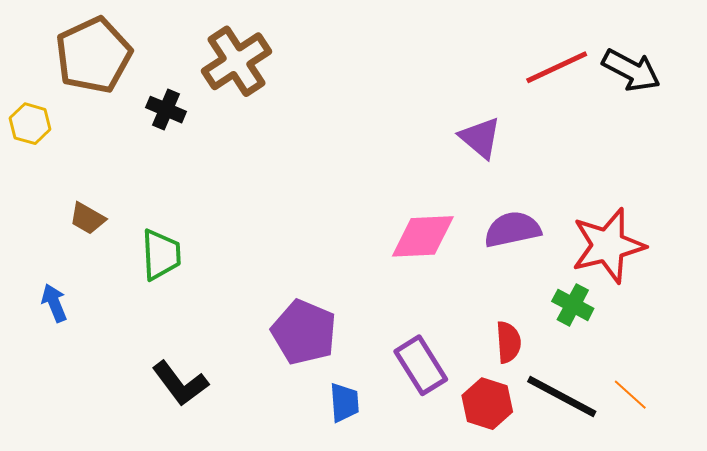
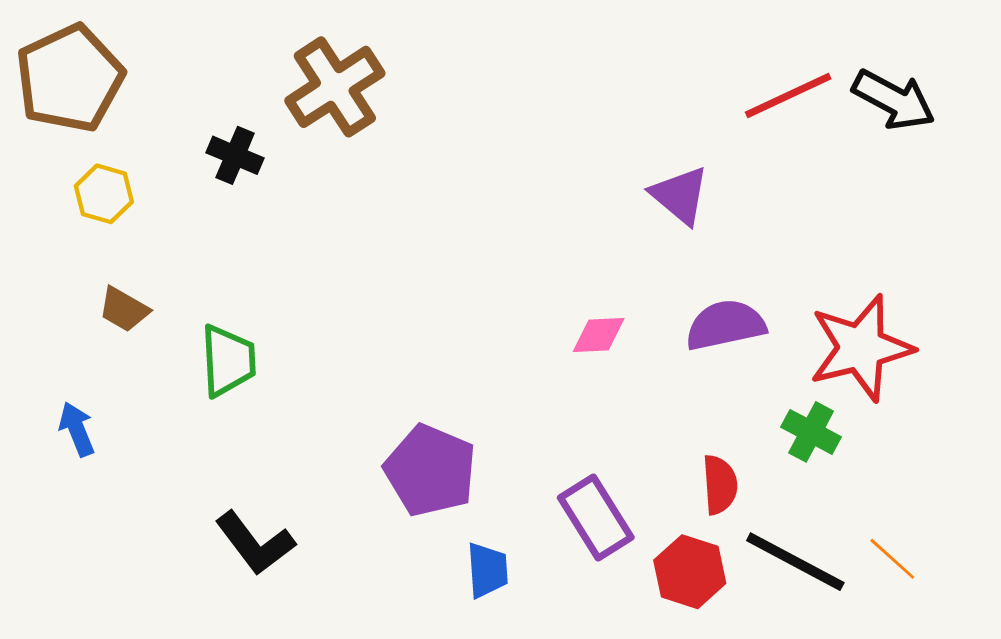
brown pentagon: (93, 55) -> (70, 78), moved
yellow hexagon: (30, 124) -> (104, 194), moved
pink diamond: (423, 236) -> (599, 335), size x0.6

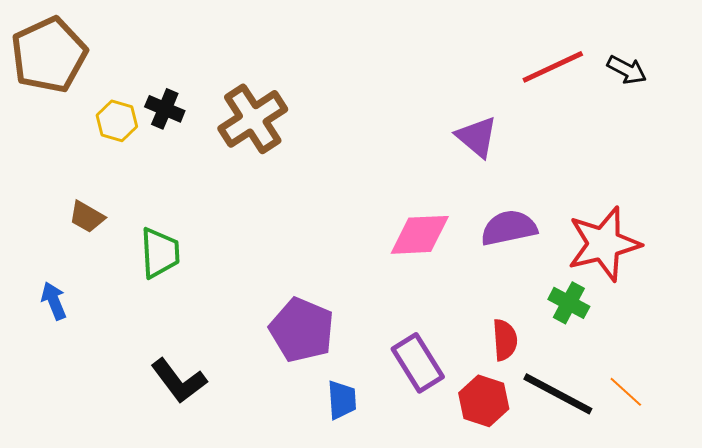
brown cross: (335, 87) -> (253, 119), moved
black arrow: (894, 100) -> (627, 70), size x0.7
yellow hexagon: (104, 194) -> (117, 121), moved
pink diamond: (599, 335) -> (420, 235), size x1.6

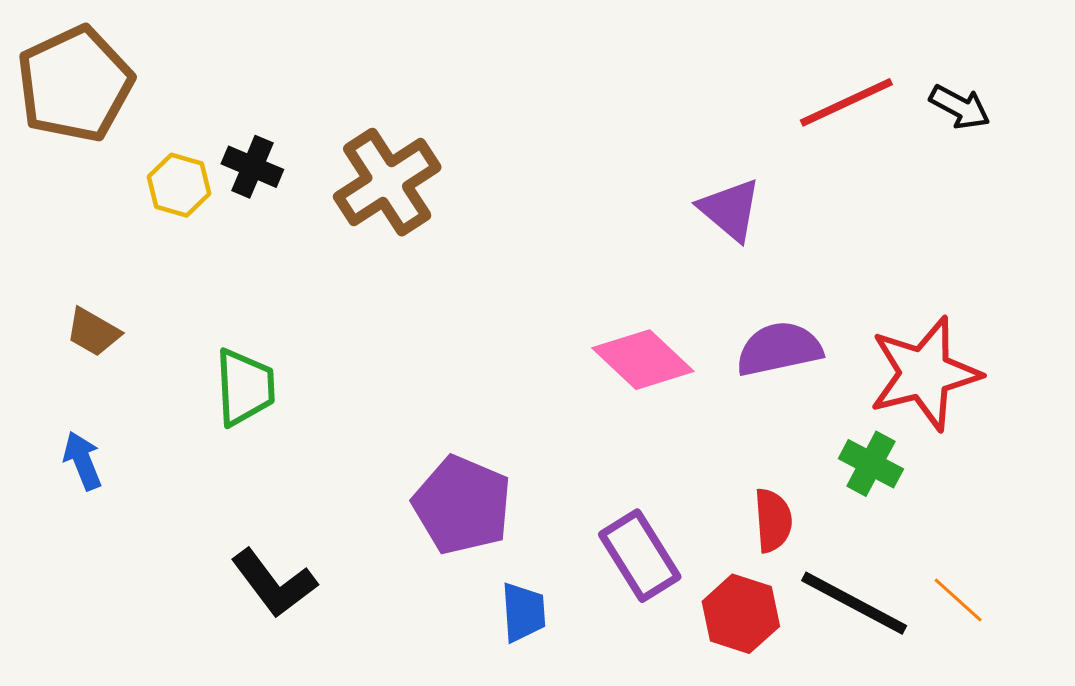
brown trapezoid: (87, 217) -> (93, 332), moved
pink diamond: (420, 235) -> (643, 360), turned 46

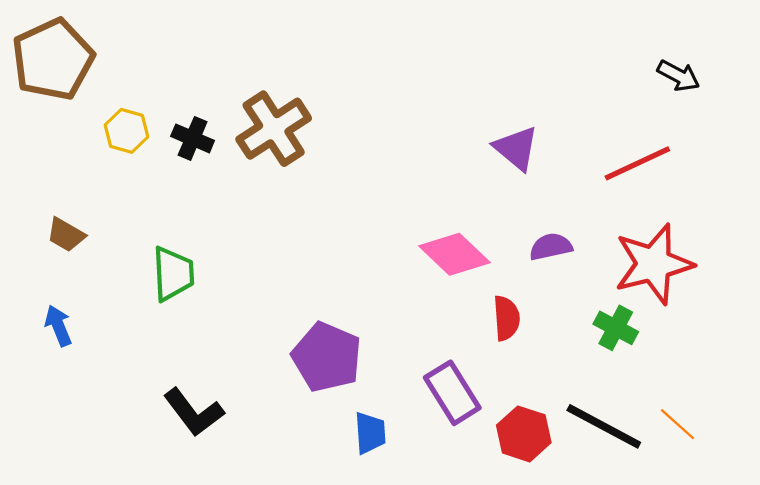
red line: (846, 102) -> (637, 163), moved
black cross: (252, 167) -> (193, 138), moved
purple semicircle: (779, 349) -> (551, 247), size x0.7
red semicircle: (773, 520) -> (506, 318), moved

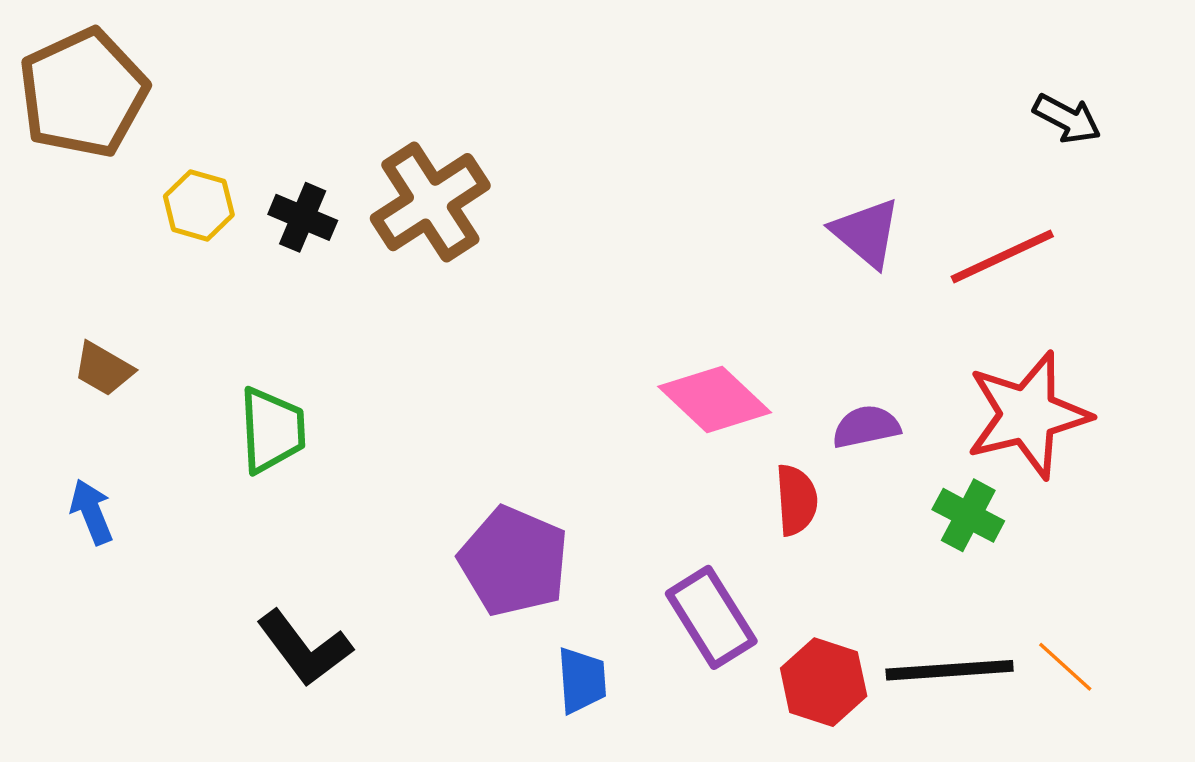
purple triangle: (516, 148) -> (866, 233), moved
purple semicircle: (551, 247) -> (866, 427), moved
black line: (604, 426) -> (950, 670), turned -32

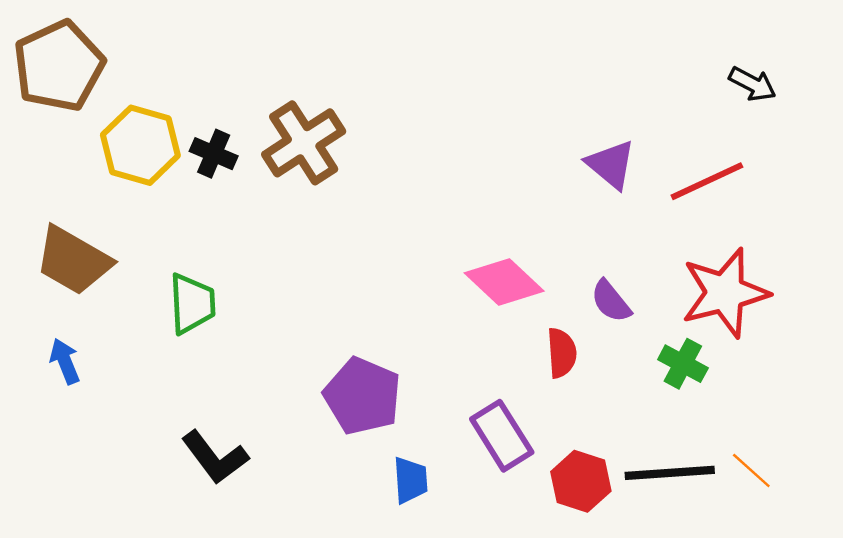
yellow hexagon: (199, 205) -> (140, 145), size x1.6
brown trapezoid: (103, 369) -> (73, 260), size x1.8
purple semicircle: (866, 427) -> (611, 301), turned -117

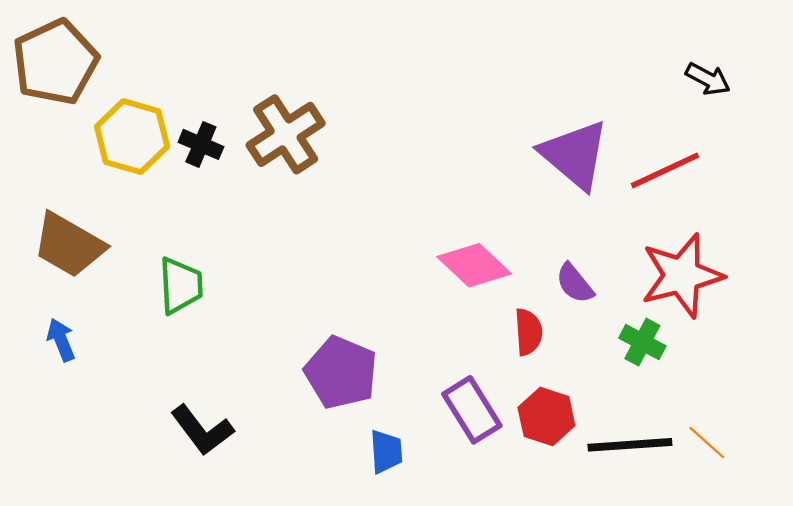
purple triangle: (611, 164) -> (575, 155), size x1.5
red hexagon: (581, 481) -> (546, 417), moved

